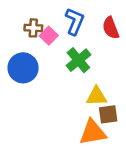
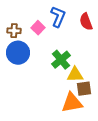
brown cross: (33, 28) -> (14, 31), moved
green cross: (78, 60) -> (61, 60), moved

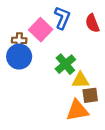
pink square: (38, 28) -> (41, 30), size x1.5
brown cross: (14, 31) -> (19, 40), moved

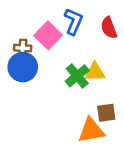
yellow triangle: (80, 80) -> (95, 72), moved

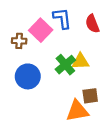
blue L-shape: (73, 21) -> (62, 18), turned -30
blue circle: (23, 67) -> (28, 76), moved

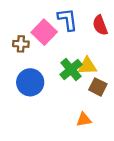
brown square: (90, 96) -> (98, 87), moved, turned 35
orange triangle: (77, 111) -> (84, 120), size x0.6

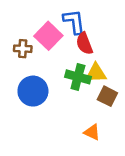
red semicircle: (100, 25) -> (84, 43), moved
green cross: (71, 70) -> (78, 77), turned -35
orange triangle: (84, 120) -> (92, 132), turned 35

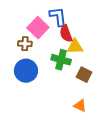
brown cross: (23, 49) -> (25, 44), moved
yellow triangle: (96, 73) -> (75, 47), moved
orange triangle: (92, 132) -> (80, 106), moved

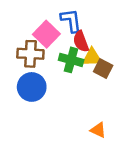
brown cross: (25, 44) -> (30, 54), size x1.5
green cross: (61, 60) -> (71, 60), moved
brown square: (84, 75) -> (103, 69), moved

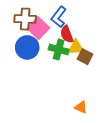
blue L-shape: (71, 21) -> (59, 17), turned -135
brown cross: (30, 54) -> (25, 19), moved
blue circle: (32, 87) -> (27, 47), moved

